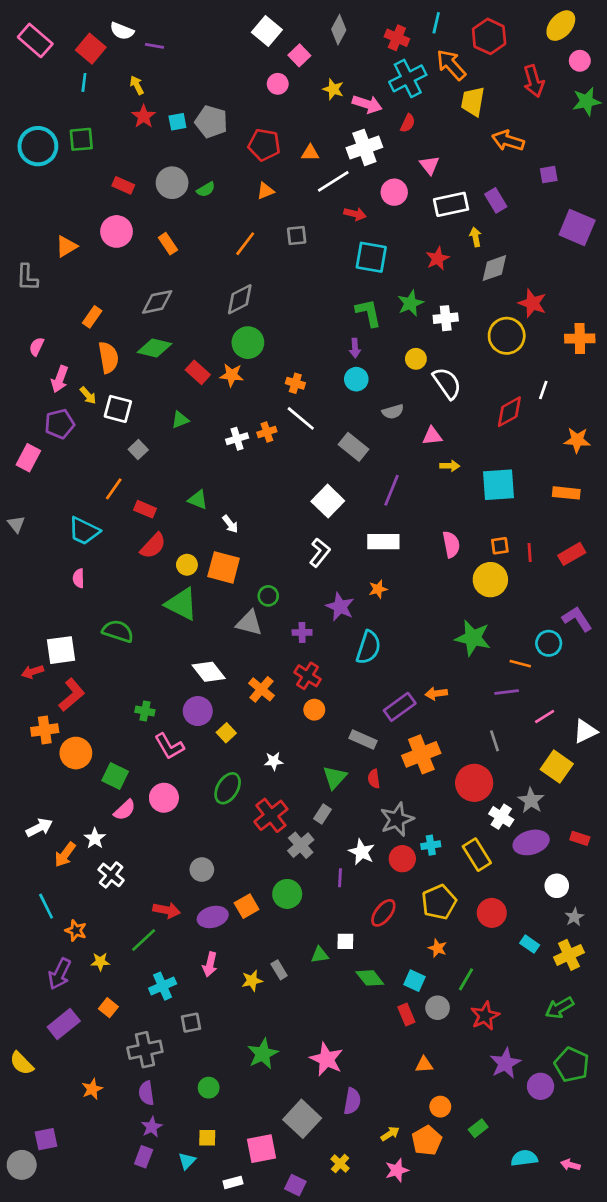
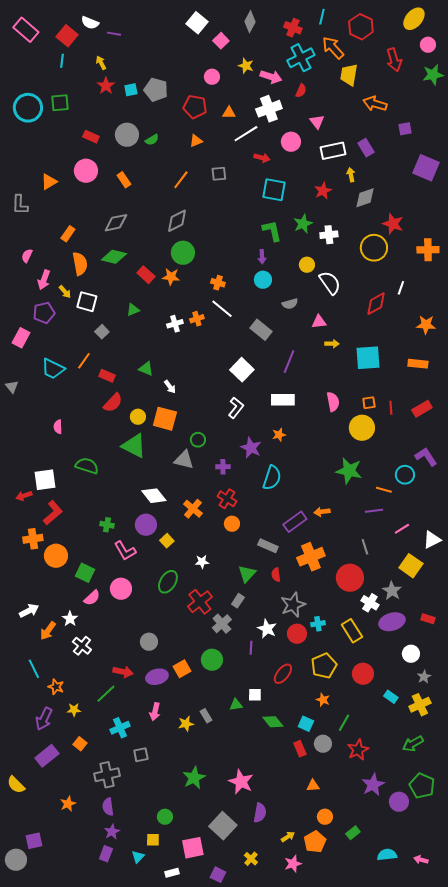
pink circle: (278, 84) -> (212, 77), moved
cyan trapezoid: (84, 531) -> (53, 369), moved
green circle: (209, 1088) -> (165, 817), moved

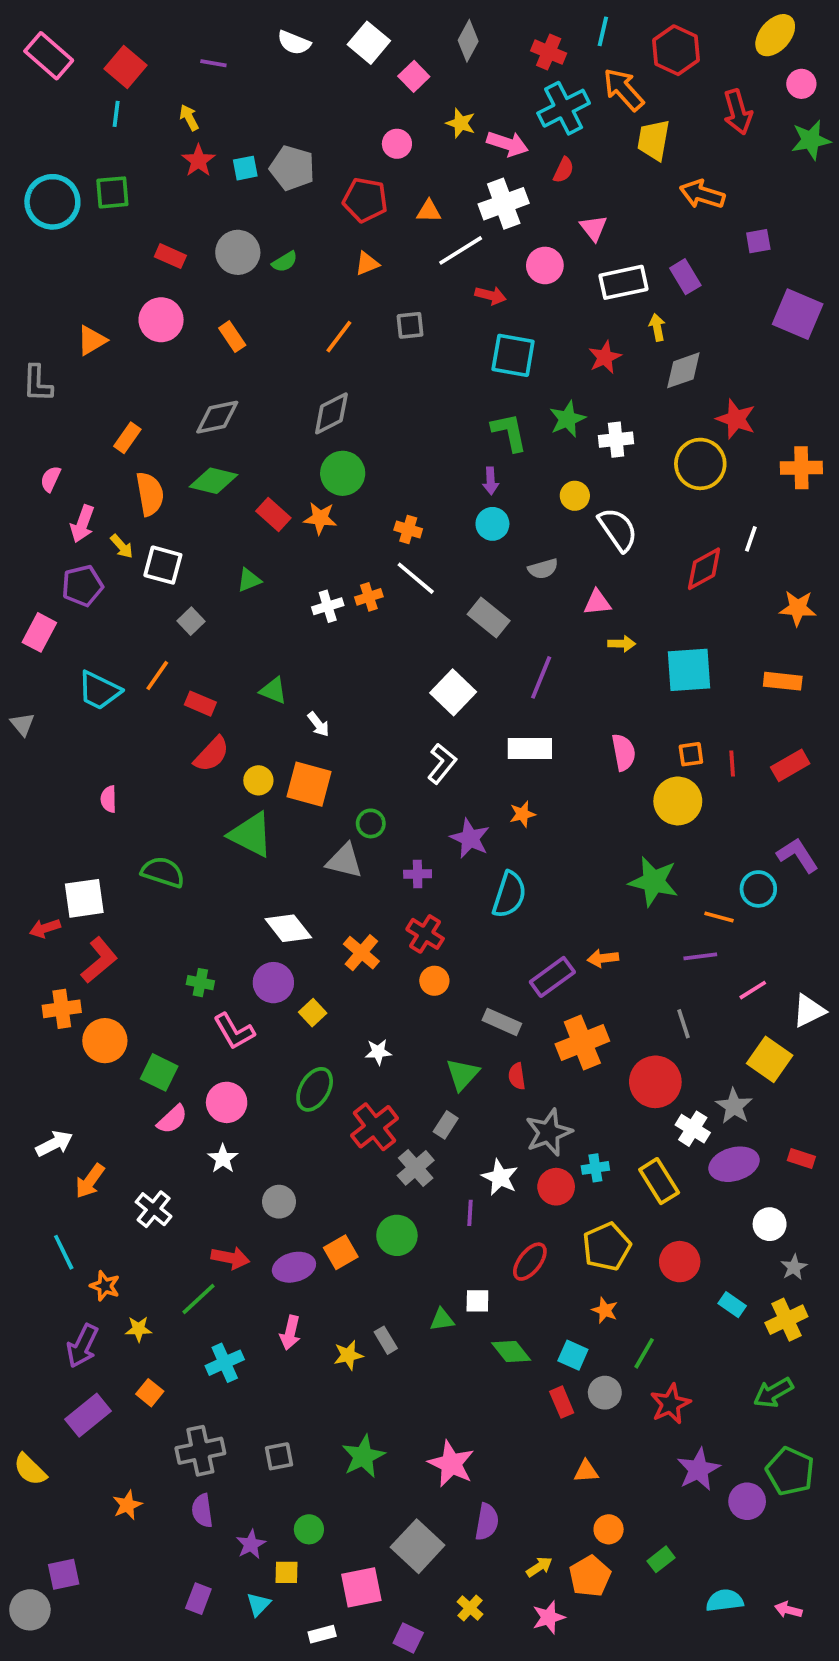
white semicircle: (90, 23) -> (294, 43), moved
white star: (70, 619) -> (223, 1159), moved
gray square: (141, 755) -> (279, 1456), moved
purple star: (112, 832) -> (251, 1544), moved

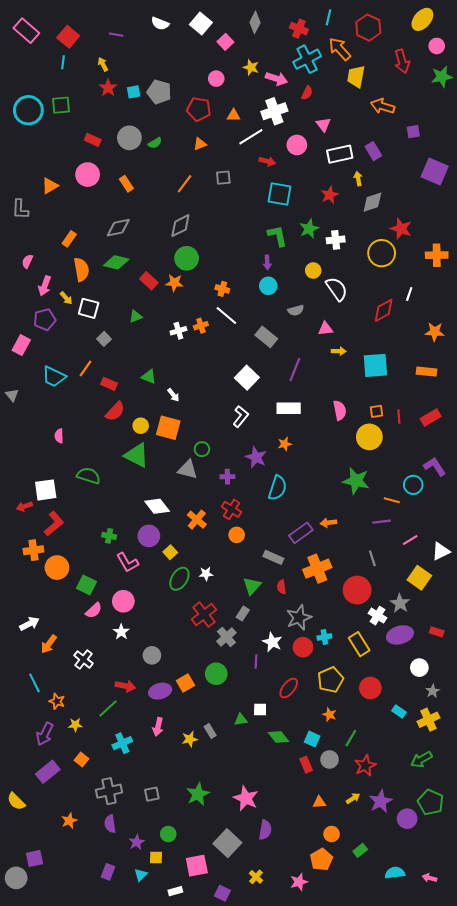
green ellipse: (315, 1089) -> (179, 579), moved
yellow arrow: (539, 1567) -> (353, 798), moved

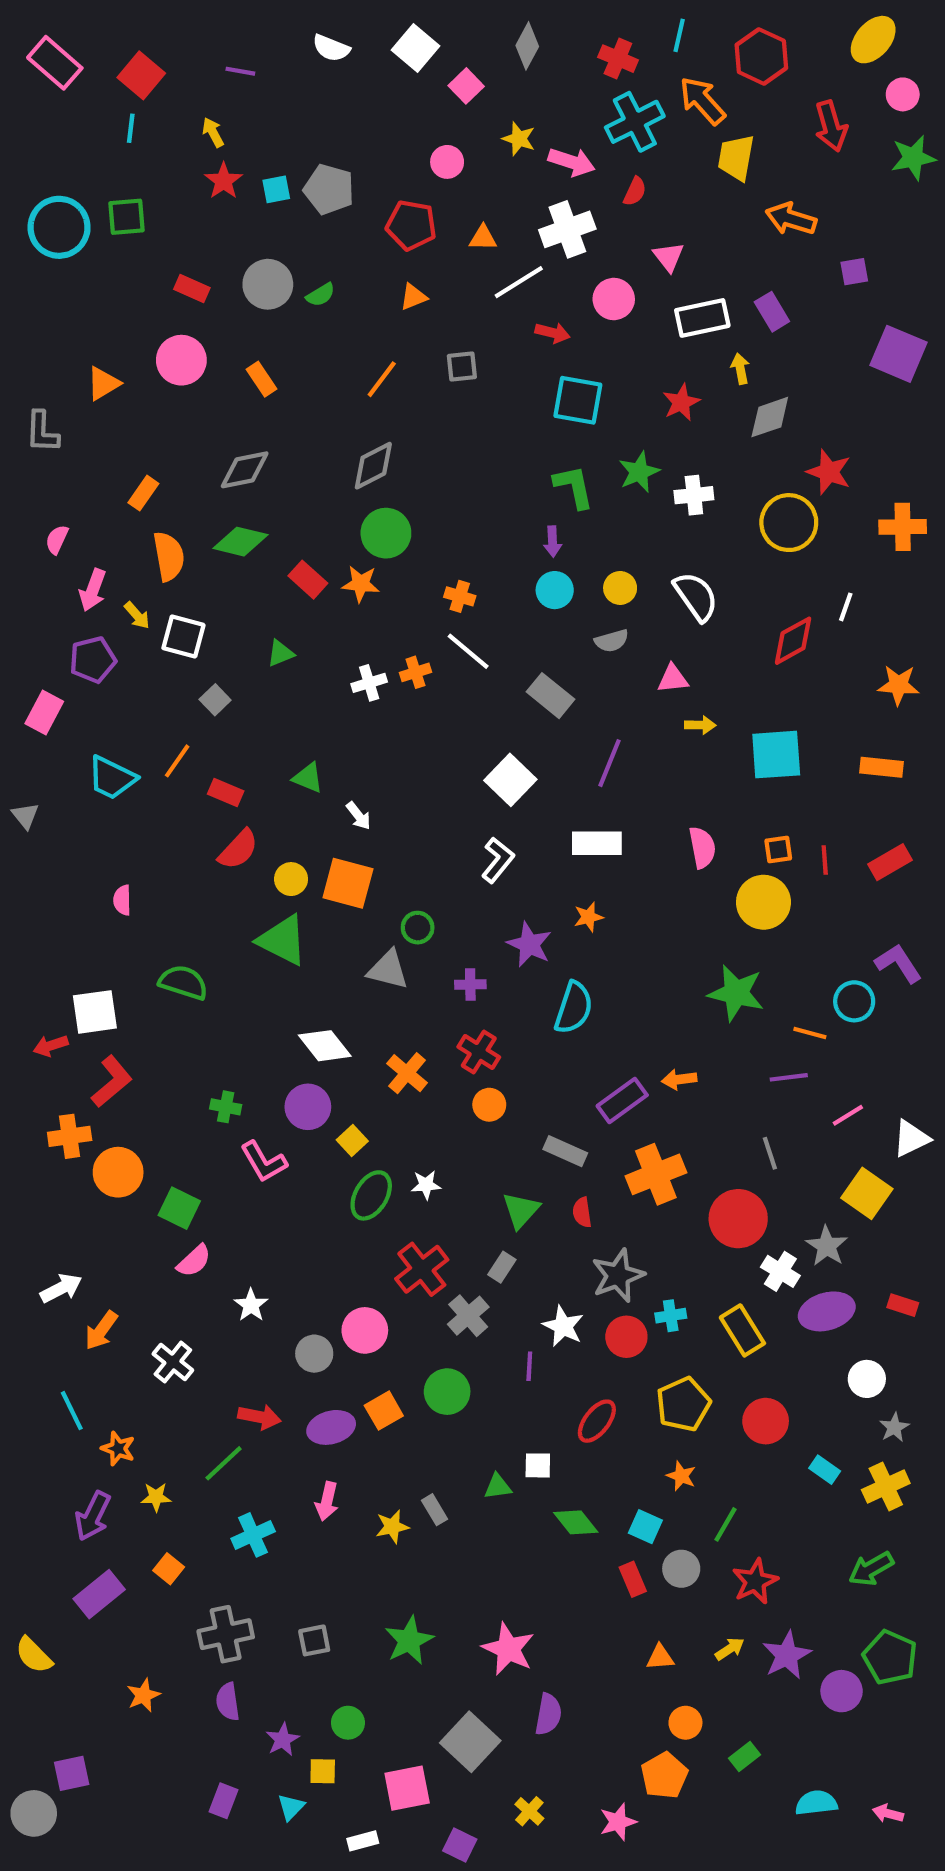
yellow circle: (313, 271) -> (620, 588), moved
pink circle: (123, 601) -> (365, 1330), moved

